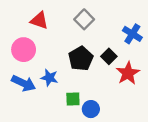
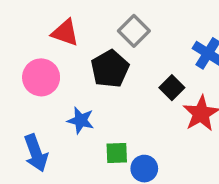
black pentagon: (81, 59) -> (110, 69), moved
blue arrow: (24, 83) -> (36, 153), moved, turned 45

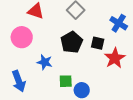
black pentagon: (110, 69) -> (72, 42), moved
black square: (172, 88) -> (98, 43), turned -32

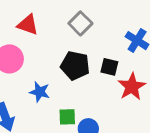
black pentagon: (72, 42) -> (75, 66), turned -30

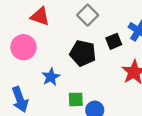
black square: (109, 67) -> (114, 41), moved, turned -35
blue star: (40, 92) -> (51, 77), turned 30

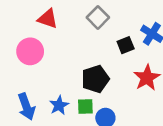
black pentagon: (83, 53) -> (95, 79), moved, turned -30
blue star: (51, 77) -> (59, 105), moved

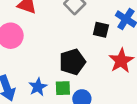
black square: (126, 45) -> (101, 30), turned 35

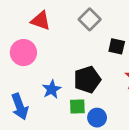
blue star: (38, 87) -> (52, 89), moved

